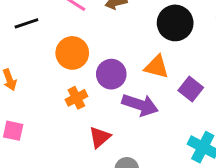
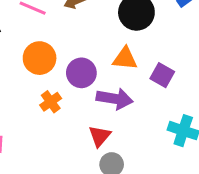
red triangle: (100, 137) -> (100, 136), moved

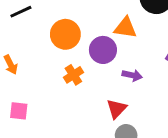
orange triangle: (125, 59) -> (125, 28), moved
purple arrow: (115, 99) -> (132, 75), size x0.6

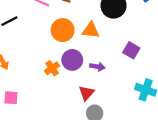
orange circle: (65, 34) -> (63, 30), moved
purple circle: (103, 50) -> (72, 60), moved

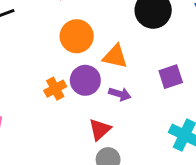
orange triangle: (91, 30) -> (115, 56), moved
purple square: (131, 50) -> (171, 77), turned 35

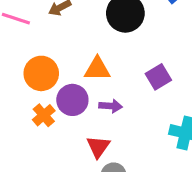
orange circle: (77, 36) -> (41, 73), moved

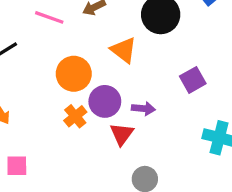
orange triangle: (97, 69) -> (124, 50), moved, turned 36
red triangle: (98, 147) -> (122, 134), moved

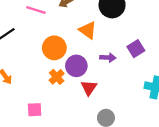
purple arrow: (143, 109) -> (108, 58), moved
pink square: (17, 166) -> (35, 110), moved

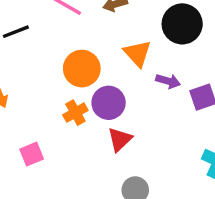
purple arrow: (108, 58) -> (168, 81), moved
pink square: (35, 110) -> (32, 154), turned -32

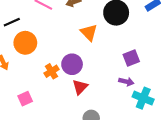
orange circle: (82, 69) -> (25, 43), moved
purple arrow: (168, 81) -> (126, 82), moved

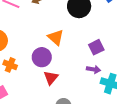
orange triangle: (89, 32) -> (56, 37), moved
orange cross: (51, 71) -> (10, 65), moved, turned -32

